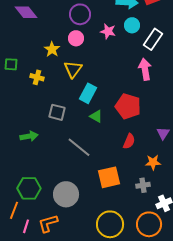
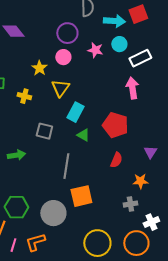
white rectangle: (153, 39) -> (140, 58), turned 30
gray line: (79, 147) -> (66, 166), turned 60
orange square: (109, 177) -> (81, 196), moved

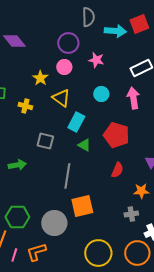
cyan circle: (119, 44) -> (101, 94), moved
yellow triangle: (60, 88) -> (61, 98), turned -30

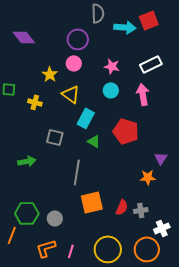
pink star: (96, 60) -> (112, 66), moved
red semicircle: (117, 170) -> (122, 207), moved
orange star: (141, 191) -> (148, 177), moved
gray circle: (54, 223) -> (55, 218), moved, size x0.6
pink line: (14, 255) -> (71, 251), moved

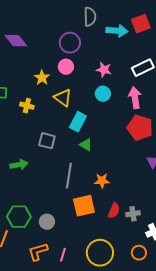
red pentagon: (126, 131) -> (140, 128), moved
orange star: (148, 177) -> (102, 181), moved
orange circle: (147, 249) -> (139, 253), size x0.6

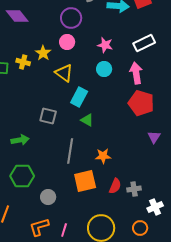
yellow cross: (27, 106) -> (23, 62), moved
green hexagon: (19, 217) -> (22, 176), moved

